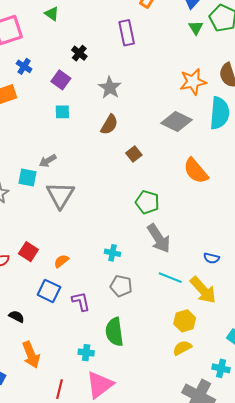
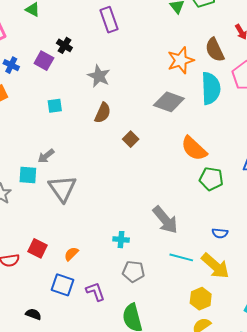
purple square: (61, 80) -> (44, 61), moved
green pentagon: (147, 202) -> (211, 179), moved

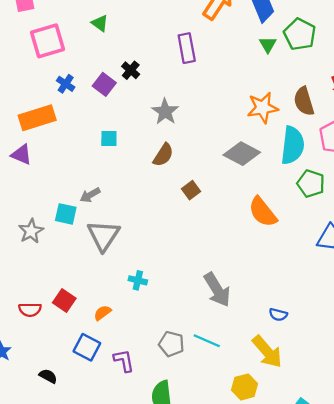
green pentagon: (211, 179) -> (311, 184), moved
cyan cross: (121, 240) -> (138, 280), moved
cyan line: (181, 257) -> (207, 341), moved

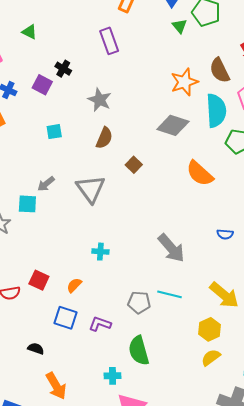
gray triangle: (103, 235) -> (91, 189), moved
blue semicircle: (278, 315) -> (225, 234), moved
purple L-shape: (124, 361) -> (100, 324), turned -50

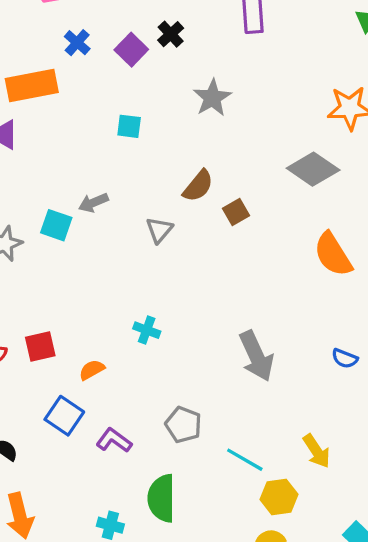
brown semicircle: (104, 138) -> (198, 186), moved
gray triangle: (91, 189) -> (159, 230), size x0.6
red square: (39, 280) -> (40, 346), turned 36
cyan line: (170, 294) -> (245, 460), moved
yellow arrow: (224, 295) -> (317, 451), size x0.7

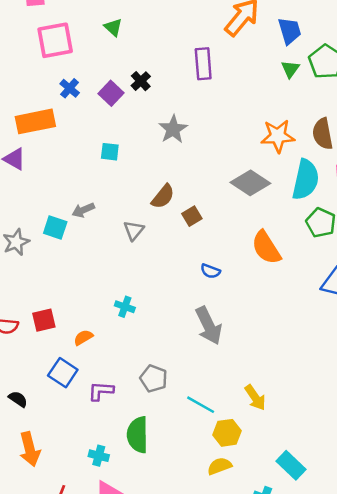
blue semicircle: (345, 358) -> (210, 271), moved
purple L-shape: (114, 440) -> (101, 391), turned -32

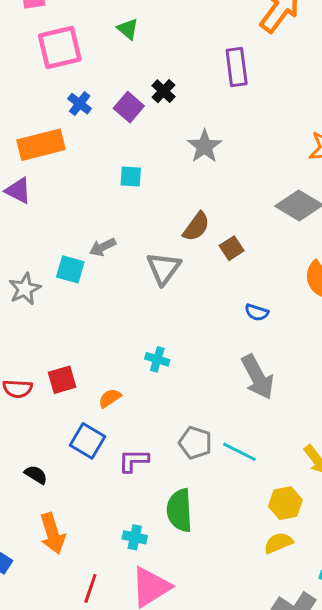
gray triangle: (134, 230) -> (164, 268), size x1.4
cyan line: (201, 405) -> (240, 452), moved

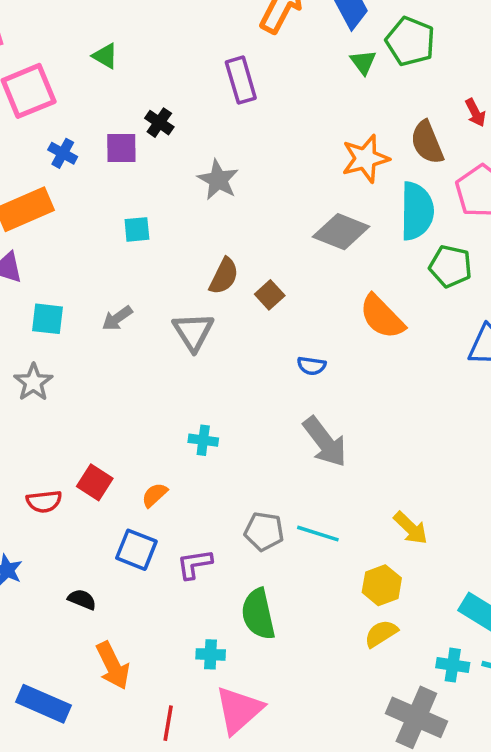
purple square: (129, 107) -> (121, 148), turned -32
cyan square: (70, 269) -> (47, 319), moved
red square: (62, 380) -> (95, 482), turned -32

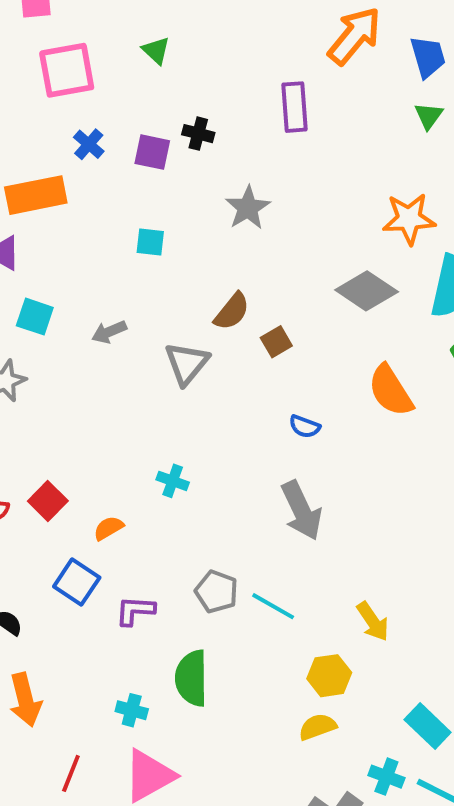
black cross: (159, 123) -> (198, 134), turned -32

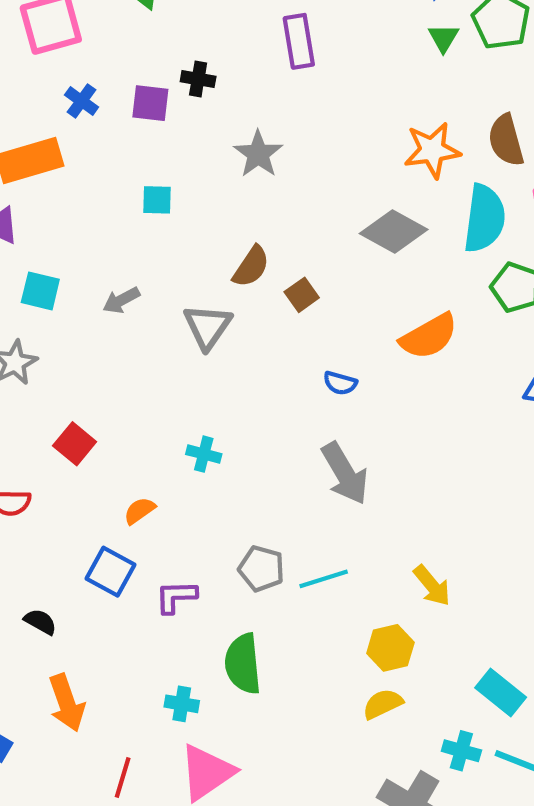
orange semicircle: (391, 391) -> (429, 336), turned -82
red square: (48, 501) -> (75, 444), moved
cyan line: (273, 606) -> (324, 579), turned -42

